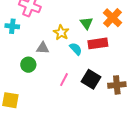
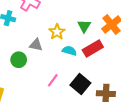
red rectangle: (98, 43) -> (93, 48), turned -30
cyan semicircle: (76, 49) -> (69, 51), turned -40

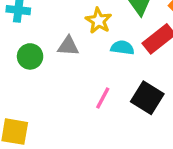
green circle: (19, 60) -> (30, 56), moved

